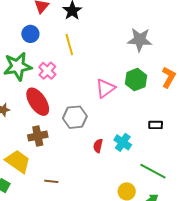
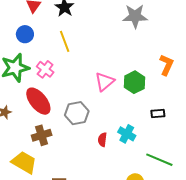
gray star: (140, 40) -> (135, 16), moved
green hexagon: (136, 80) -> (135, 82), moved

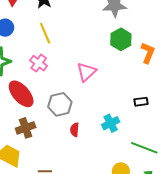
pink cross: (45, 69) -> (39, 63), moved
green hexagon: (135, 82) -> (121, 39), moved
cyan cross: (127, 134) -> (111, 123), turned 36
red semicircle: (102, 140) -> (75, 130), moved

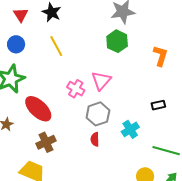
green hexagon: (121, 39) -> (117, 41), moved
pink cross: (39, 63) -> (76, 89), moved
gray hexagon: (60, 104) -> (98, 114), moved

